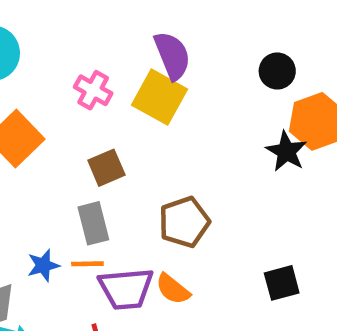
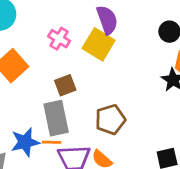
gray rectangle: (93, 223) -> (56, 118), size x1.4
blue star: (43, 265) -> (25, 142), size x1.5

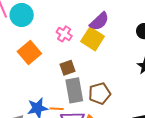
purple semicircle: (107, 20) -> (99, 21), turned 65
gray rectangle: (56, 118) -> (74, 90), moved

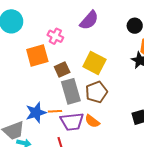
yellow square: (93, 39) -> (94, 63), moved
orange square: (29, 53) -> (37, 56), moved, turned 30

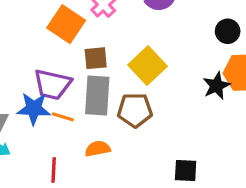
orange square: (37, 56) -> (66, 24), turned 30
orange semicircle: (92, 121) -> (98, 149), moved, turned 112
purple trapezoid: (72, 122) -> (52, 84), moved

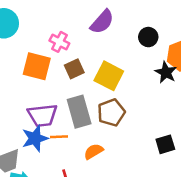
black circle: (228, 31) -> (148, 37), moved
brown square: (96, 58) -> (74, 69), moved

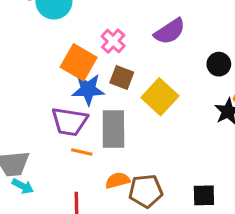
brown square: (74, 69) -> (122, 77), turned 30
brown pentagon: (111, 113) -> (146, 191), moved
blue star: (35, 138) -> (88, 89), moved

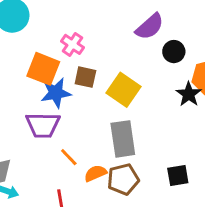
purple semicircle: (170, 31) -> (150, 27), moved
gray rectangle: (113, 129) -> (123, 139), moved
orange line: (82, 152) -> (69, 157), moved, turned 42

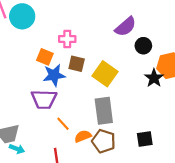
pink cross: (72, 44) -> (67, 39), turned -35
orange square: (43, 69) -> (45, 57), size x0.7
brown pentagon: (123, 179) -> (104, 141), turned 30

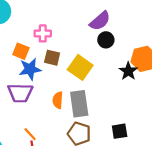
black circle: (143, 46) -> (106, 40), moved
orange line: (63, 124) -> (30, 134), moved
orange semicircle: (83, 136) -> (58, 100), moved, turned -63

